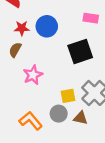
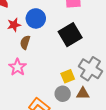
brown semicircle: (15, 50) -> (25, 42), moved
pink star: (33, 75) -> (18, 67), moved

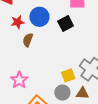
black square: (70, 35) -> (66, 23), moved, size x0.7
pink star: (18, 67) -> (19, 80), moved

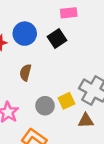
brown semicircle: (28, 40) -> (25, 73), moved
gray circle: (62, 93) -> (45, 106), moved

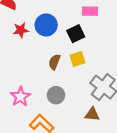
brown semicircle: (25, 73) -> (54, 62), moved
yellow square: (66, 101) -> (77, 59), moved

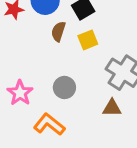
brown semicircle: (54, 62) -> (58, 31), moved

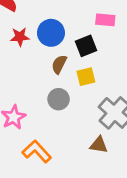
gray circle: (64, 87) -> (59, 99), moved

